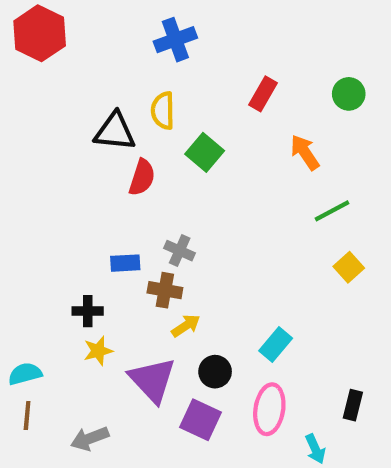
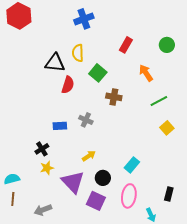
brown cross: (165, 290) -> (114, 97), moved
black cross: (88, 311) -> (42, 149), turned -32

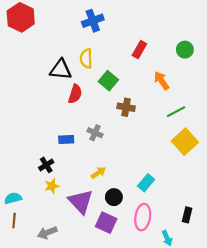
yellow square: (167, 128) -> (185, 142), size x1.6

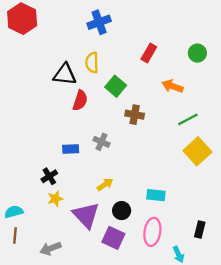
orange arrow: (162, 81) -> (173, 86), turned -36
cyan rectangle: (146, 183) -> (156, 195), turned 56

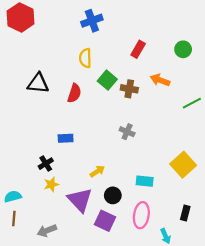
black triangle: (65, 74) -> (38, 83), moved
brown cross: (135, 115) -> (129, 89), moved
green line: (188, 119) -> (192, 103), moved
gray cross: (101, 142) -> (127, 132), moved
yellow square: (197, 151) -> (183, 165), moved

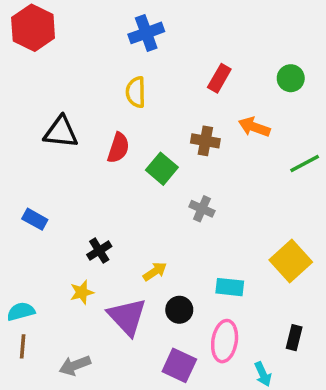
green square: (107, 80) -> (162, 169), moved
blue rectangle: (66, 138) -> (35, 219), moved, turned 32
black cross: (46, 164) -> (99, 251), moved
purple square: (105, 221) -> (179, 365), moved

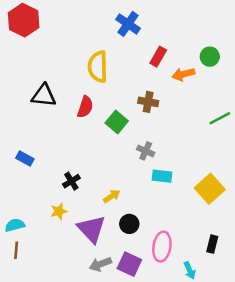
blue cross: (146, 33) -> (128, 24), moved, turned -35
yellow semicircle: (136, 92) -> (98, 67), size x1.4
orange arrow: (254, 127) -> (183, 74), moved, turned -35
cyan rectangle: (230, 287) -> (162, 176), moved
gray arrow: (75, 365) -> (100, 264), moved

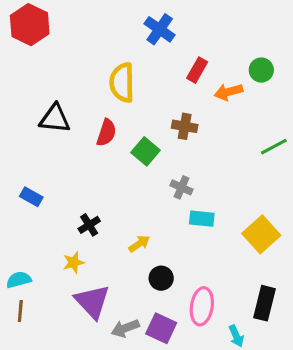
purple triangle: (92, 229) -> (92, 302), moved
black rectangle: (212, 244) -> (264, 303), size x1.5

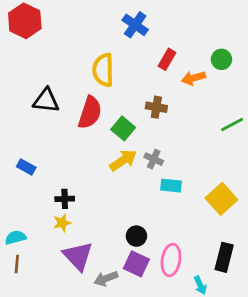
red semicircle: (106, 133) -> (90, 113), size x1.4
black cross: (89, 225) -> (65, 199), moved, turned 30
yellow arrow: (139, 244) -> (123, 160), moved, size x1.5
purple square: (161, 328) -> (136, 264), moved

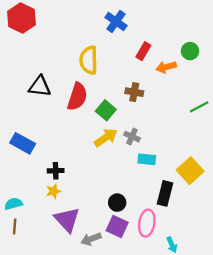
blue rectangle: (26, 167) -> (23, 143), size x1.5
black rectangle: (224, 257) -> (165, 193), moved

